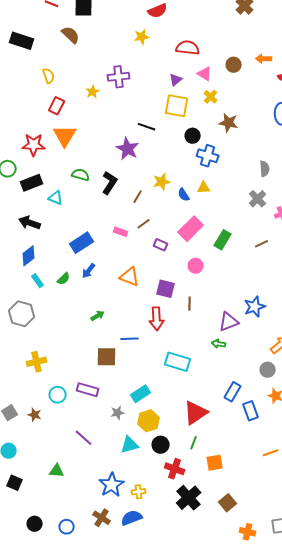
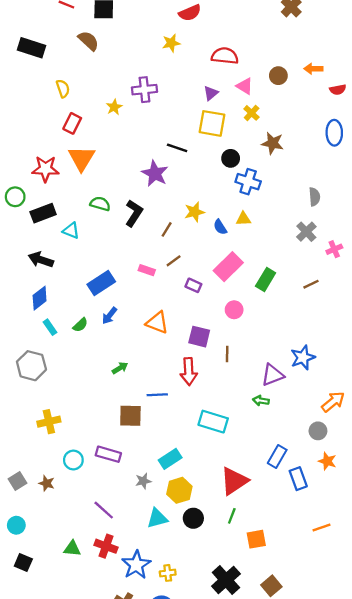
red cross: (175, 469) -> (106, 546), moved

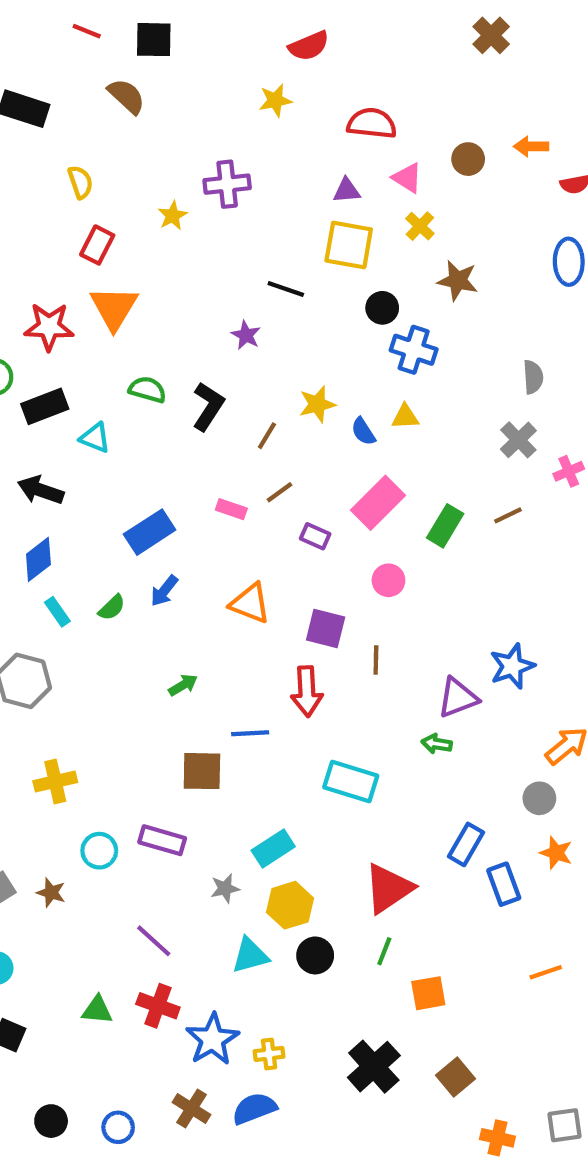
purple triangle: (211, 93) -> (347, 190), turned 35
purple star: (155, 173) -> (246, 335), size x0.6
brown line: (311, 284) -> (508, 515), moved

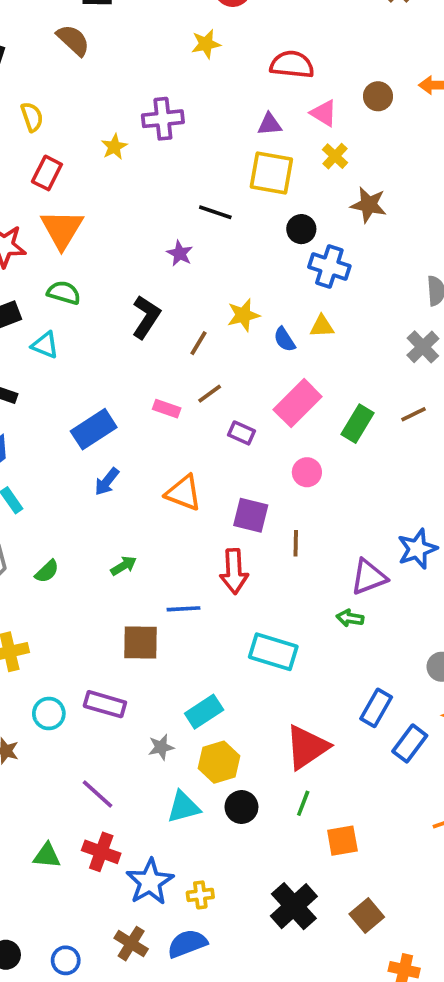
green semicircle: (147, 390) -> (64, 293), moved
green semicircle: (112, 608) -> (47, 571), moved
blue rectangle: (504, 884) -> (410, 743), turned 57

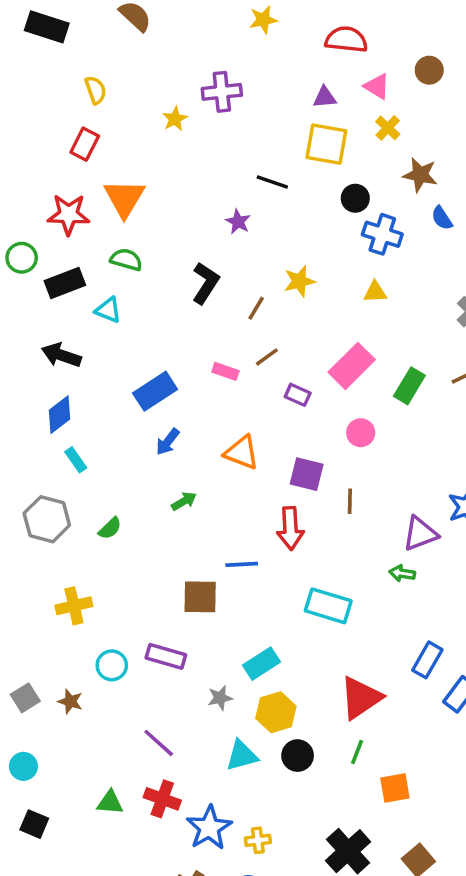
red rectangle: (47, 173) -> (85, 144), moved
blue semicircle: (284, 339) -> (442, 218), moved
green arrow: (124, 566) -> (184, 501), moved

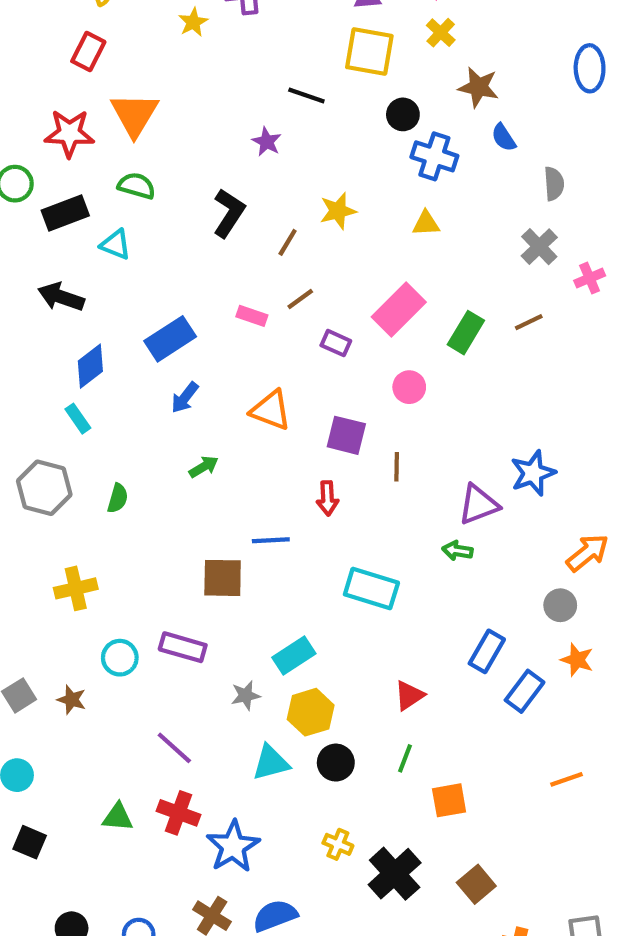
blue diamond: (59, 415) -> (90, 366), moved
green semicircle: (110, 528) -> (118, 498), turned -30
red arrow: (290, 528) -> (327, 498), size x0.7
red triangle: (361, 698) -> (409, 695), size x0.6
yellow cross: (258, 840) -> (338, 844), moved, turned 30

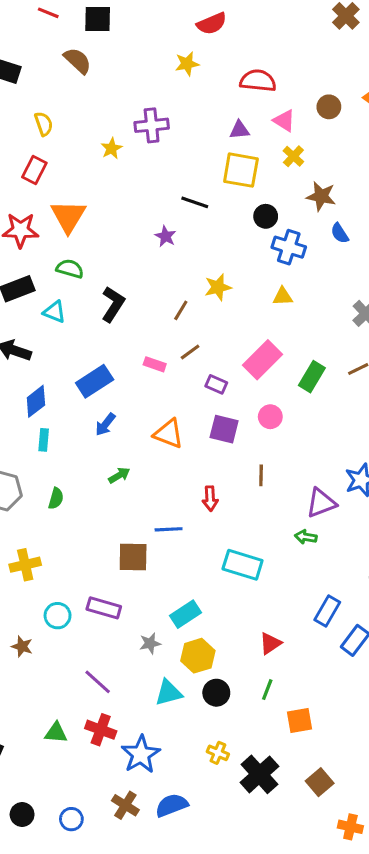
black L-shape: (229, 213) -> (113, 304), moved
cyan rectangle: (78, 419) -> (44, 440), moved, turned 40
purple square: (346, 435) -> (224, 429), moved

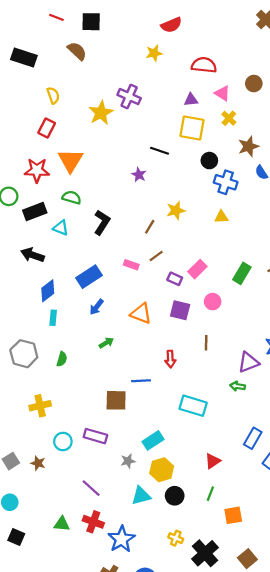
purple cross: (152, 125) -> (129, 97), turned 30
yellow star: (111, 148) -> (101, 113), size x1.6
brown star: (321, 196) -> (248, 146), turned -30
pink rectangle: (263, 360) -> (197, 269), moved, size x0.7

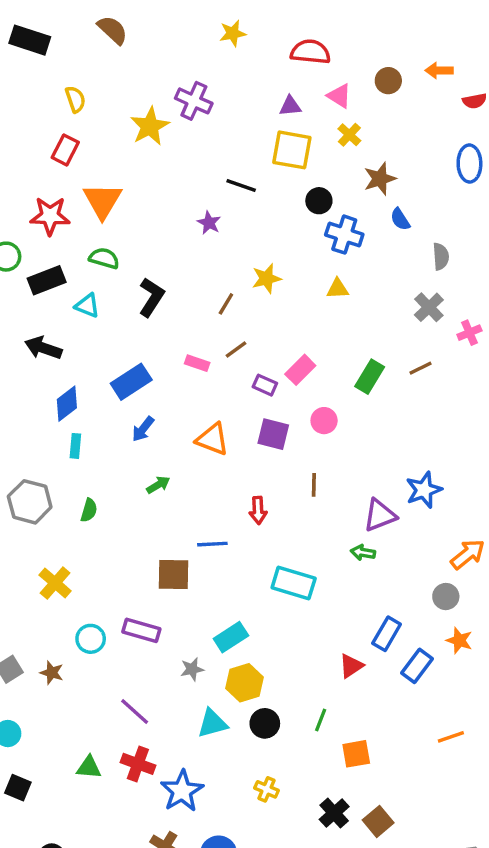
yellow cross: (40, 406) -> (55, 583), turned -36
red triangle: (213, 461) -> (351, 666), moved
black cross: (205, 553) -> (334, 813), moved, size x0.7

